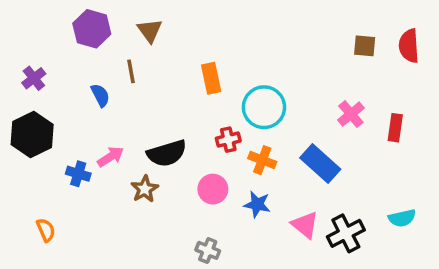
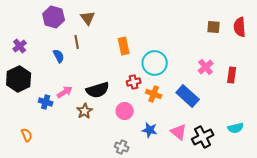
blue star: (257, 204) -> (150, 130), moved

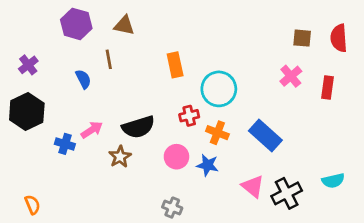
brown triangle: (88, 18) -> (124, 25), turned -42
pink cross: (206, 67) -> (291, 76), moved
red rectangle: (232, 75) -> (328, 87), moved
blue star: (150, 130) -> (208, 165), moved
orange semicircle: (27, 135) -> (32, 205), moved

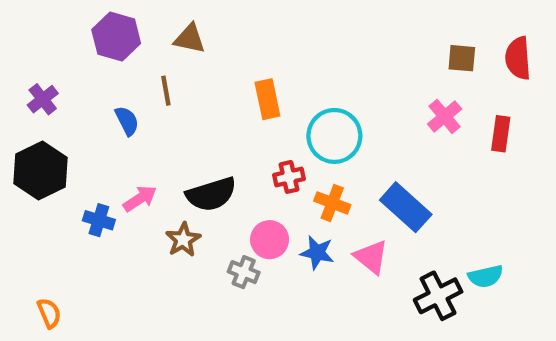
cyan semicircle: (333, 181) -> (486, 276), moved
pink triangle: (253, 186) -> (371, 257), moved
gray cross: (172, 208) -> (244, 272), moved

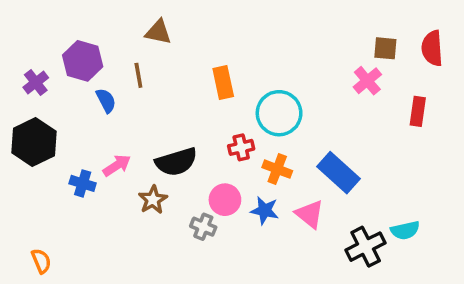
purple hexagon: (116, 37) -> (83, 61), moved
pink cross: (445, 116) -> (367, 81), moved

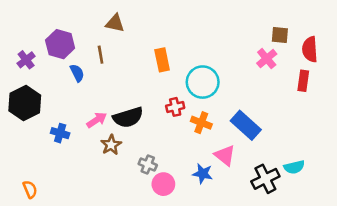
red semicircle: (432, 48) -> (310, 49), moved
pink arrow: (117, 165) -> (97, 120), moved
pink circle: (225, 200) -> (163, 184), moved
blue star: (265, 210) -> (203, 174), moved

